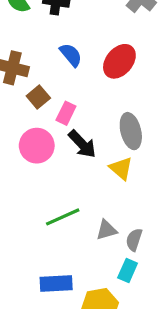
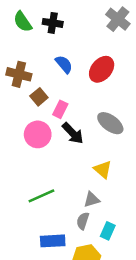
gray ellipse: (131, 131) -> (110, 123), turned -40
yellow triangle: (121, 168) -> (103, 170), moved
green line: (63, 217) -> (41, 196), moved
gray semicircle: (134, 240) -> (83, 221), moved

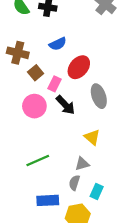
blue semicircle: (64, 64) -> (58, 44), turned 105
red ellipse: (102, 69) -> (79, 67), moved
gray ellipse: (110, 123) -> (99, 96), turned 35

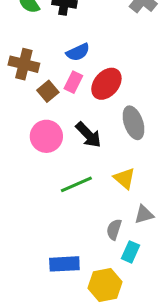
pink rectangle: (54, 84) -> (73, 82), moved
green line: (38, 160) -> (76, 184), moved
gray triangle: (82, 164) -> (144, 214), moved
gray semicircle: (74, 183) -> (114, 229), moved

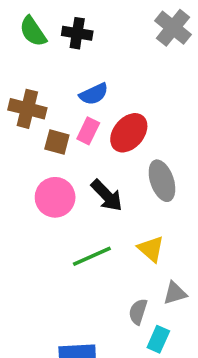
brown square: (48, 91) -> (57, 142), turned -35

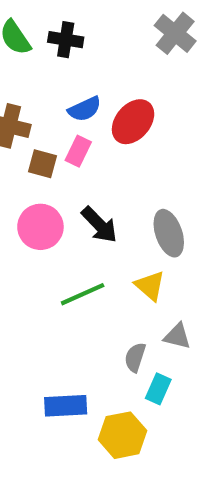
red ellipse: (129, 133) -> (133, 122), moved
gray ellipse: (162, 181) -> (169, 233), moved
gray triangle: (175, 293) -> (177, 336), turned 30

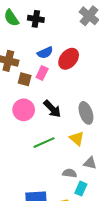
gray semicircle: (135, 357) -> (70, 173), turned 80

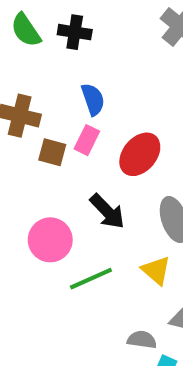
blue semicircle: (45, 53) -> (93, 99), turned -84
red ellipse: (69, 59) -> (140, 154), moved
pink circle: (24, 110) -> (50, 240), moved

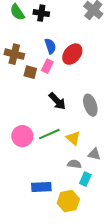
red ellipse: (140, 154) -> (72, 54), moved
pink circle: (50, 240) -> (22, 136), moved
yellow triangle: (156, 270) -> (73, 138), moved

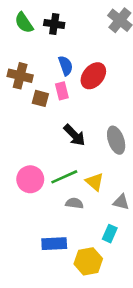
pink rectangle: (47, 66) -> (62, 91), turned -40
gray semicircle: (74, 164) -> (74, 203), moved

